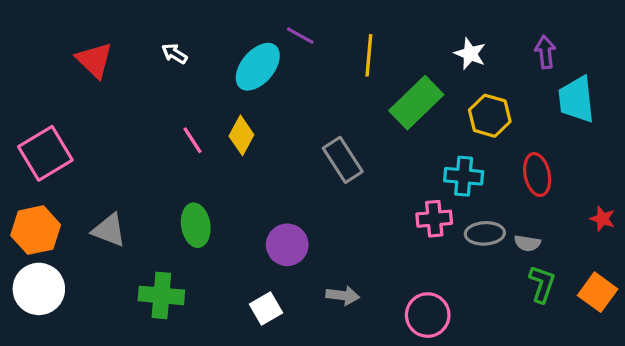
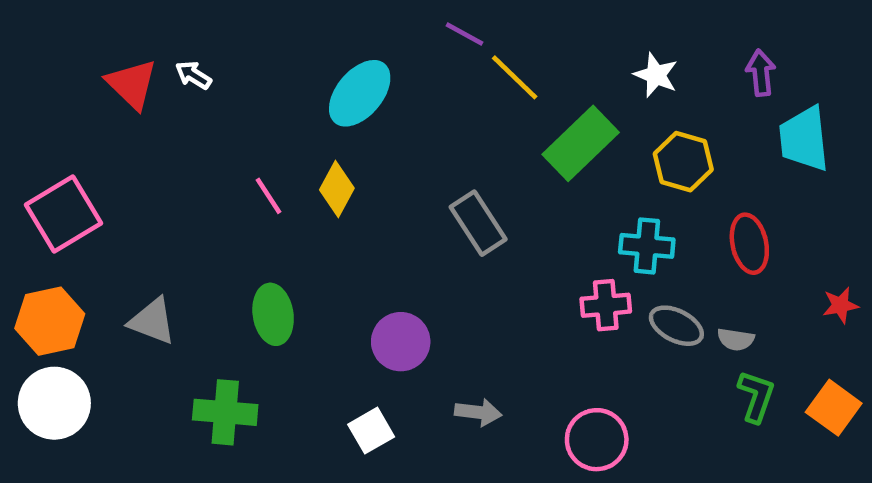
purple line: (300, 36) -> (464, 34), moved
white arrow: (174, 54) -> (193, 75), moved
yellow line: (369, 55) -> (515, 77), turned -51
red star: (602, 219) -> (840, 305), turned -30
gray ellipse: (485, 233) -> (676, 326), turned 30

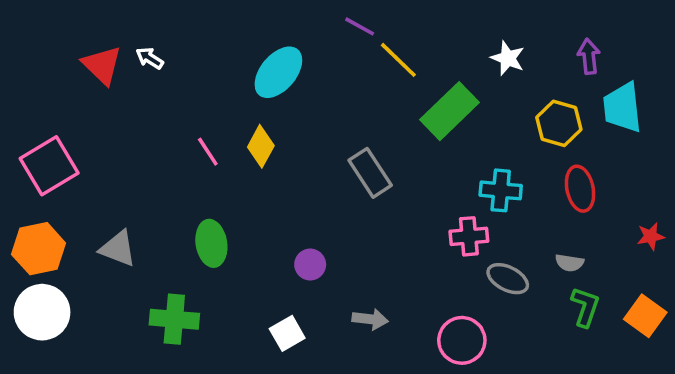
yellow hexagon: (683, 162) -> (559, 123), moved
gray ellipse: (676, 326) -> (508, 279), moved
purple circle: (401, 342) -> (310, 265), size x0.7

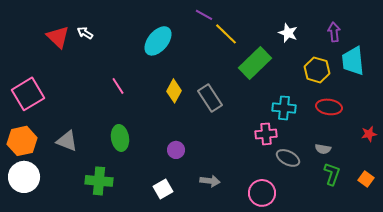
yellow diamond: (261, 146) -> (174, 91), moved
red ellipse: (580, 189) -> (329, 107), turned -70
orange square: (645, 316) -> (366, 179), size x0.7

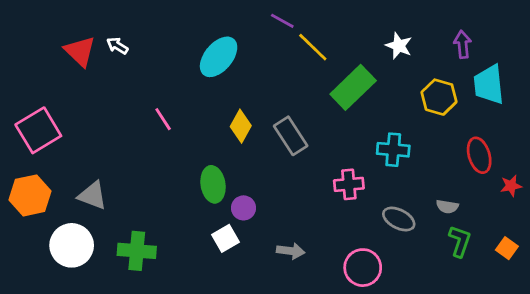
red ellipse: (329, 107) -> (479, 155), moved, turned 65
pink cross: (266, 134) -> (349, 184), moved
green ellipse: (120, 138) -> (213, 184), moved
white circle: (24, 177) -> (72, 245), moved
white square: (163, 189) -> (225, 238), moved

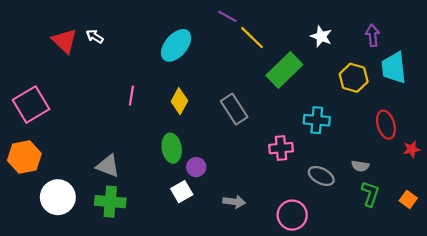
pink line: (163, 119) -> (131, 96), turned 42
yellow diamond: (241, 126) -> (179, 101), moved
gray triangle: (92, 195) -> (108, 166), moved

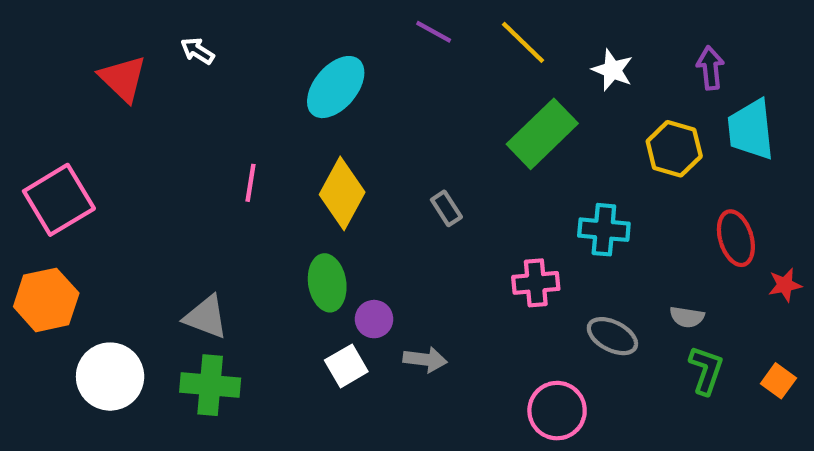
white arrow: (95, 36) -> (197, 51), moved
yellow line: (252, 38) -> (523, 42), moved
yellow diamond: (179, 101) -> (342, 193), size x1.4
gray rectangle: (234, 109) -> (446, 208), size x0.6
gray arrow: (234, 202) -> (425, 360), moved

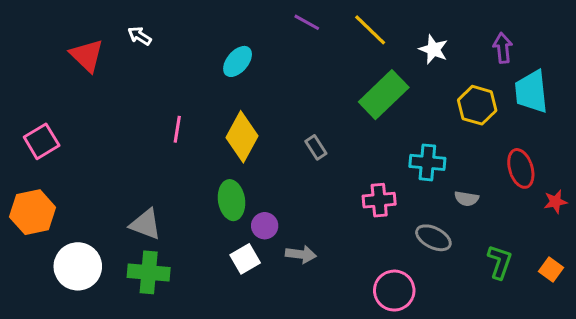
cyan ellipse: (336, 87) -> (238, 61), size x0.7
pink square: (59, 200) -> (42, 141), size x0.7
gray semicircle: (687, 317) -> (467, 199), moved

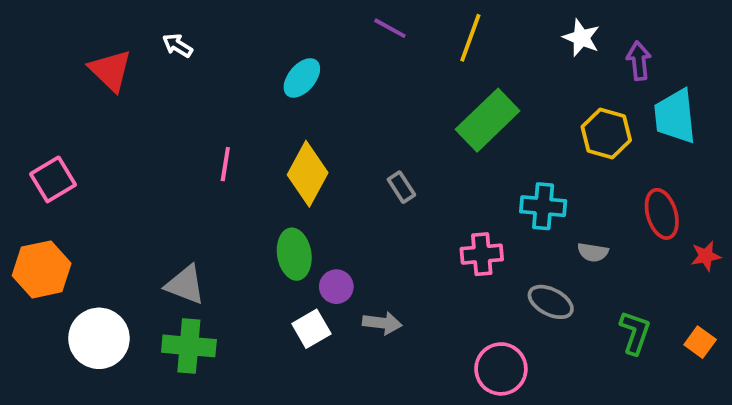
yellow line: (370, 30) -> (470, 38), turned 66
white star: (433, 49) -> (581, 38), moved

